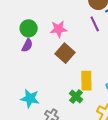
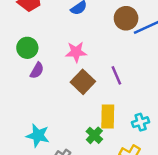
purple line: (95, 24) -> (116, 75), moved
green circle: (29, 28) -> (27, 48), moved

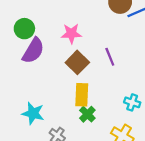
purple semicircle: (37, 70) -> (33, 51), size x1.6
yellow rectangle: (108, 116) -> (82, 95), moved
cyan cross: (141, 122) -> (132, 102), turned 35

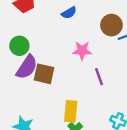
pink star: (71, 34) -> (82, 51), moved
brown square: (77, 62) -> (44, 74), moved, turned -35

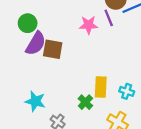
purple line: (99, 77) -> (109, 18), moved
yellow rectangle: (71, 111) -> (101, 87), moved

